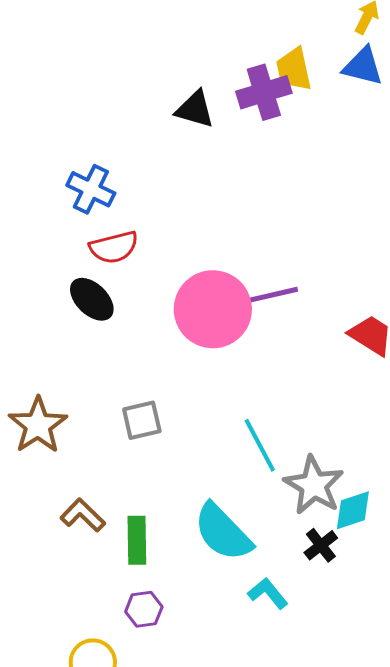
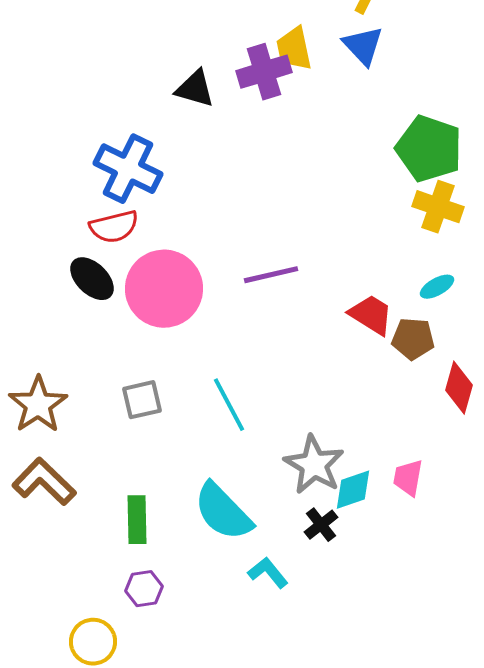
blue triangle: (363, 66) -> (363, 46), turned 33
blue cross: (91, 189) -> (128, 169), moved, size x1.4
pink circle: (213, 309) -> (164, 289), moved
cyan line: (260, 445) -> (229, 405), moved
brown L-shape: (83, 515) -> (44, 482), moved, size x1.4

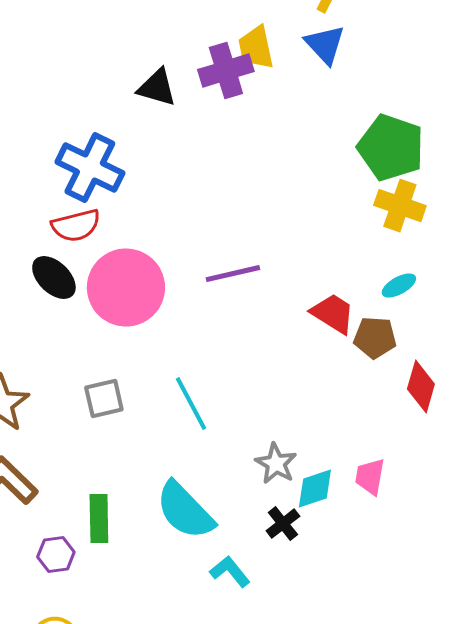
gray star: (314, 465) -> (276, 464), size x0.7
purple hexagon: (144, 589) -> (56, 555), moved

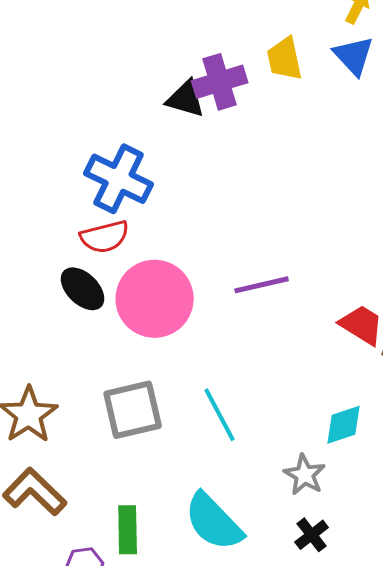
purple cross: (226, 71) -> (220, 82), moved
gray square: (104, 399) -> (133, 410), size x1.5
cyan diamond: (315, 489) -> (344, 425), moved

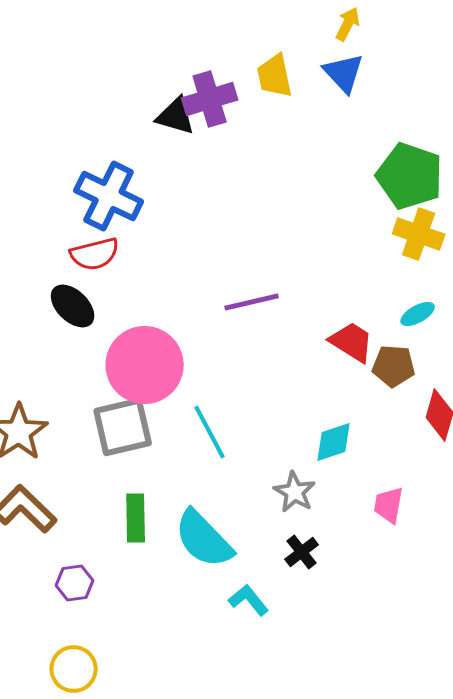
pink circle: (155, 299) -> (145, 365), moved
green rectangle: (128, 530) -> (136, 518), moved

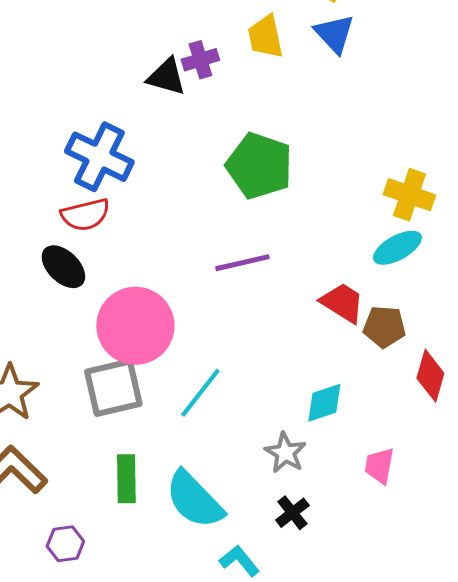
purple cross: (210, 99) -> (200, 60), size x0.7
green pentagon: (410, 176) -> (259, 166), moved
cyan ellipse: (418, 314) -> (397, 248), moved, size x1.4
cyan line: (210, 432) -> (200, 393), turned 66

